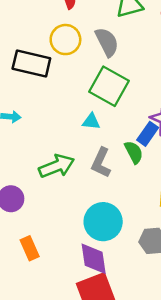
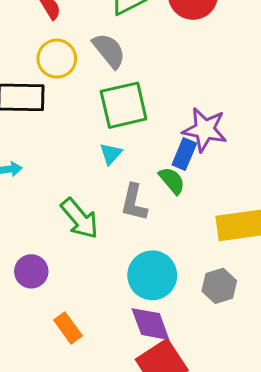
green square: (109, 86) -> (124, 105), turned -30
cyan triangle: (91, 121) -> (111, 154), turned -42
green arrow: (57, 166) -> (80, 219), turned 84

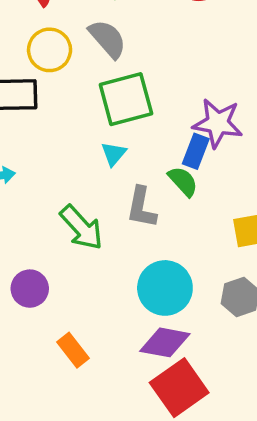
purple diamond: (150, 324) -> (165, 342), turned -57

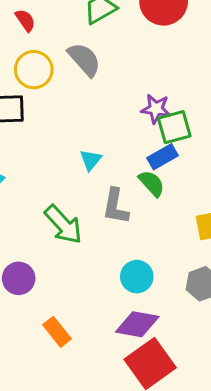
green square: (126, 99) -> (174, 127), moved, size x0.7
purple star: (218, 123) -> (156, 109), moved, size x0.7
blue rectangle: (196, 151) -> (162, 157), turned 40
cyan circle: (165, 288) -> (137, 277), size x0.7

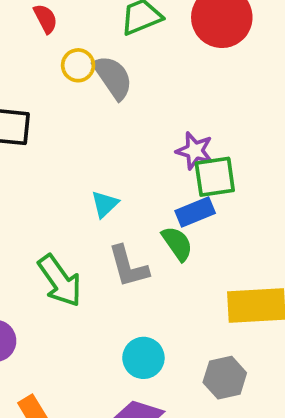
yellow circle: (34, 70) -> (78, 65), moved, size x0.7
gray L-shape: (116, 206) -> (128, 266), turned -33

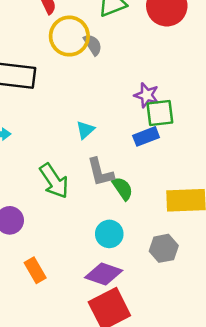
yellow circle: (78, 65) -> (69, 36), size x1.8
gray semicircle: (113, 77) -> (93, 45), size x0.7
green semicircle: (177, 243) -> (123, 189), moved

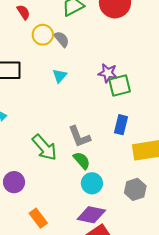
yellow circle: (69, 36) -> (43, 35), size x0.7
cyan triangle: (85, 130) -> (60, 76), moved
blue rectangle: (146, 136) -> (121, 125), moved, turned -48
green semicircle: (123, 189) -> (82, 161), moved

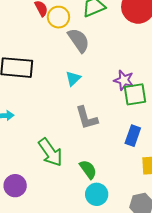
yellow circle: (43, 35) -> (58, 17), moved
gray semicircle: (62, 39) -> (79, 40), size x1.4
gray L-shape: (79, 137) -> (87, 118), moved

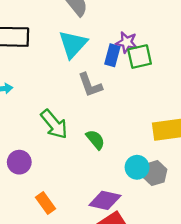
cyan triangle: (73, 78) -> (73, 44), size x1.8
blue rectangle: (133, 136) -> (112, 55), moved
cyan circle: (97, 194) -> (137, 167), moved

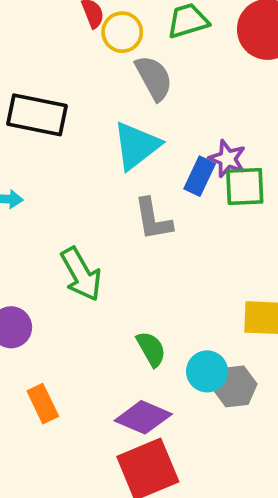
green semicircle: (95, 140) -> (151, 349), moved

